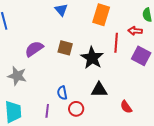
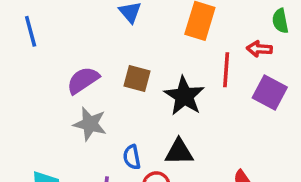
gray star: (17, 76) -> (90, 124), moved
black triangle: (99, 90) -> (179, 152), moved

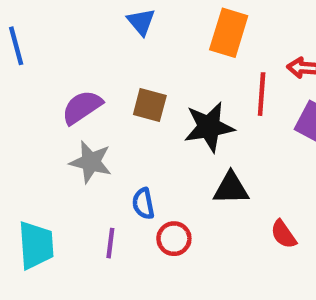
black star: (184, 96) -> (209, 127), turned 30
black triangle: (179, 152) -> (231, 188), moved

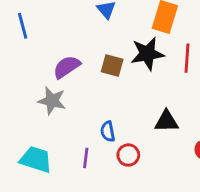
black star: (209, 127) -> (147, 54), moved
gray star: (91, 162) -> (52, 101), moved
cyan trapezoid: (36, 245) -> (36, 159), turned -68

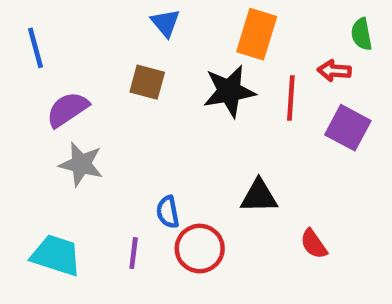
brown square: (112, 65) -> (147, 82), moved
purple semicircle: (67, 67) -> (67, 109), moved
red circle: (128, 155) -> (200, 249), size x1.4

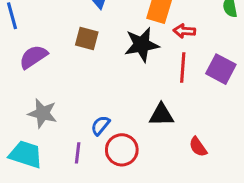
red arrow: (334, 71) -> (184, 31), moved
red line: (291, 98) -> (183, 68), moved
gray star: (81, 164) -> (43, 113), moved
blue semicircle: (168, 212) -> (100, 125), turned 50

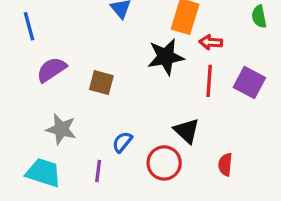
brown square: (87, 39) -> (101, 83), moved
black triangle: (161, 115) -> (187, 131), turned 44
red semicircle: (198, 147) -> (225, 165), turned 40
red circle: (122, 150) -> (164, 163), moved

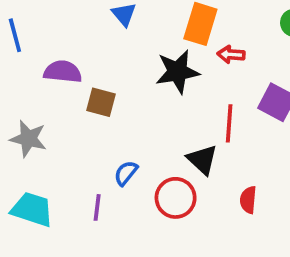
purple semicircle: (51, 70) -> (63, 72), moved, turned 40
red line: (209, 81) -> (229, 123), moved
gray star: (61, 129) -> (28, 139), moved

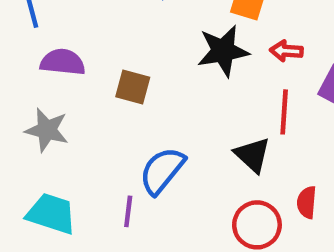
red arrow: (231, 54) -> (286, 51), moved
purple semicircle: (63, 72) -> (63, 62), moved
blue semicircle: (126, 173) -> (162, 171), size x1.6
red circle: (176, 198) -> (257, 225), moved

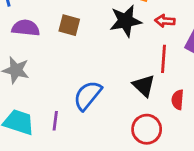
brown square: (133, 87) -> (69, 25), moved
red semicircle: (307, 202) -> (178, 100), moved
purple line: (128, 211) -> (55, 121), moved

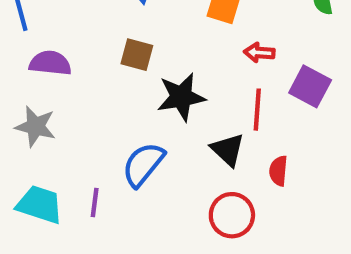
black star: (126, 21) -> (181, 97), moved
brown square: (69, 25) -> (137, 55), moved

